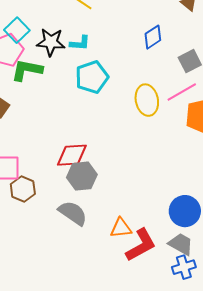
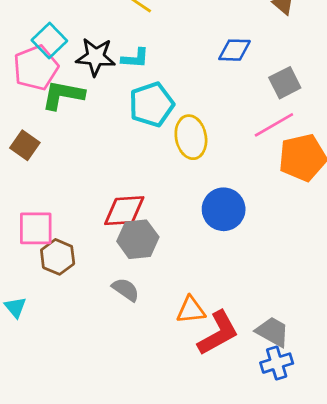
blue diamond: (153, 37) -> (234, 50), turned 35
yellow ellipse: (147, 100) -> (191, 137), moved
blue circle: (185, 211) -> (224, 209), moved
gray semicircle: (73, 213) -> (126, 290), size x0.7

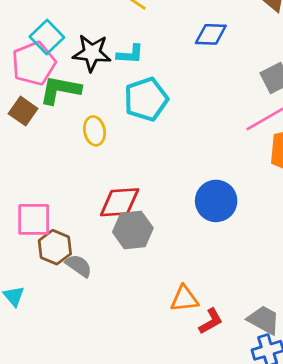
blue diamond: (234, 50) -> (211, 34), moved
yellow ellipse: (191, 137) -> (94, 131), moved, size x0.7
brown square: (25, 145) -> (23, 111), moved
gray semicircle: (126, 290) -> (79, 266), moved
red L-shape: (218, 333) -> (211, 321), size x0.6

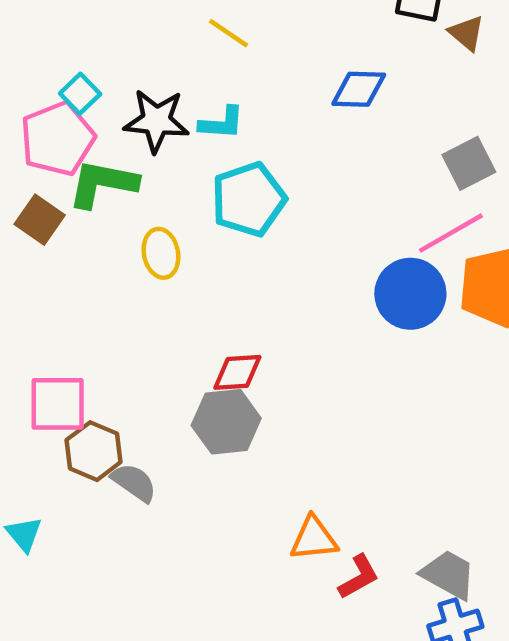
cyan square: (47, 37) -> (80, 94), size x0.7
blue circle: (216, 201) -> (410, 294), moved
red diamond: (120, 202) -> (237, 372), moved, size x0.7

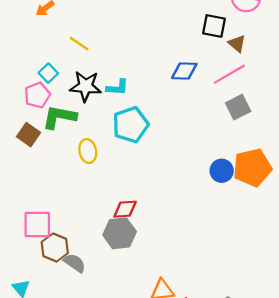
yellow line: (228, 33) -> (79, 43), moved
pink pentagon: (58, 139) -> (37, 95), size x0.7
pink line: (451, 233) -> (229, 74), moved
blue circle: (410, 294) -> (222, 171), moved, size x0.7

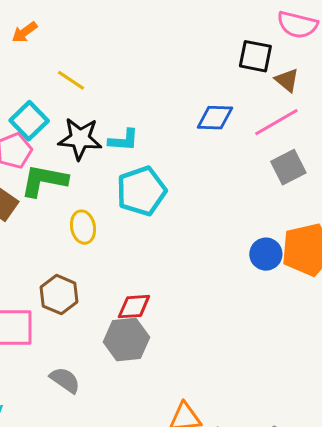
cyan square: (48, 73) -> (29, 121), size x1.4
brown hexagon: (55, 248) -> (59, 295), moved

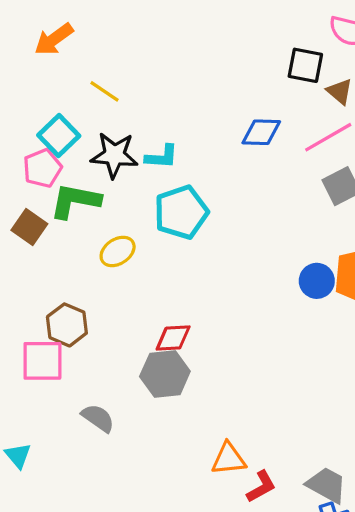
orange arrow: (25, 32) -> (54, 39), size x1.4
yellow ellipse: (83, 227) -> (118, 251), turned 68
brown hexagon: (59, 295) -> (67, 325), moved

